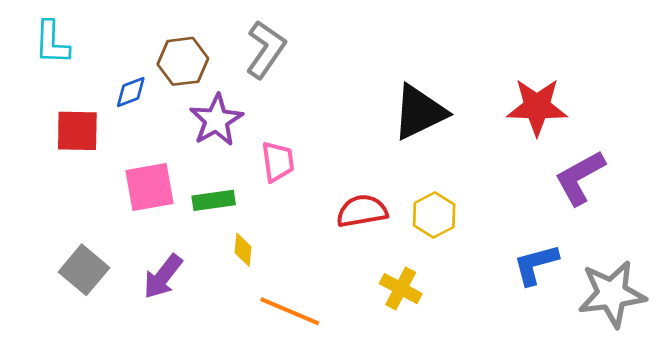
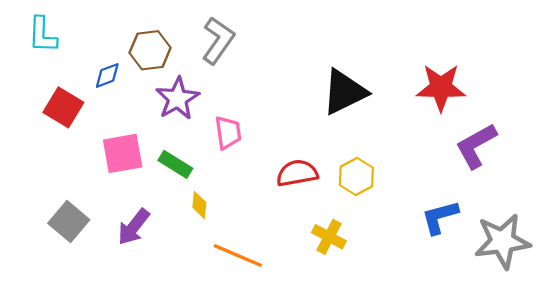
red square: (77, 131) -> (63, 107), turned 30
green rectangle: (214, 200) -> (175, 164), turned 40

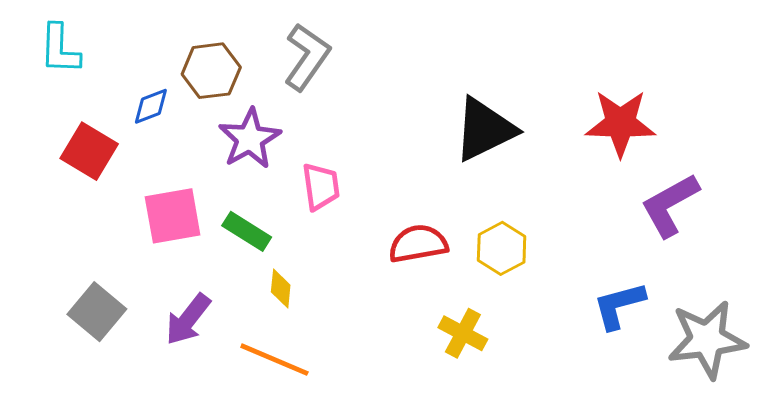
orange line: (238, 255) -> (274, 360), moved

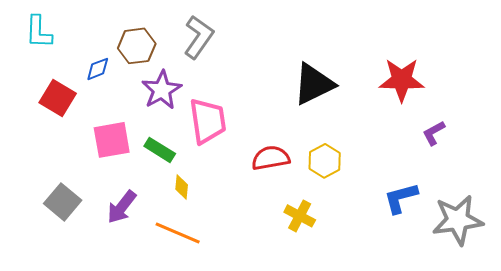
pink trapezoid: (321, 187) -> (208, 121), size x1.5
purple L-shape: (670, 205) -> (434, 133), size x0.6

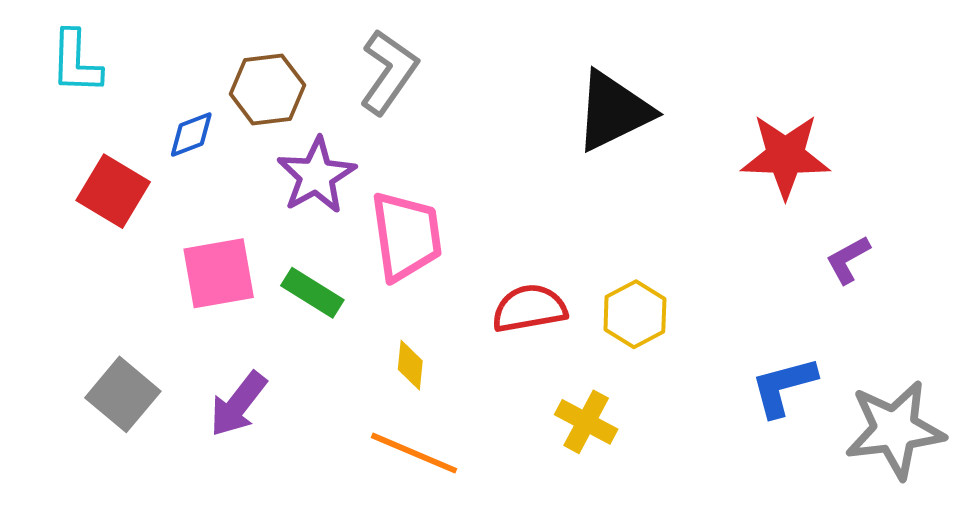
black triangle: (314, 84) -> (613, 111), moved
yellow diamond: (182, 187) -> (410, 365), moved
orange line: (178, 233) -> (414, 453), moved

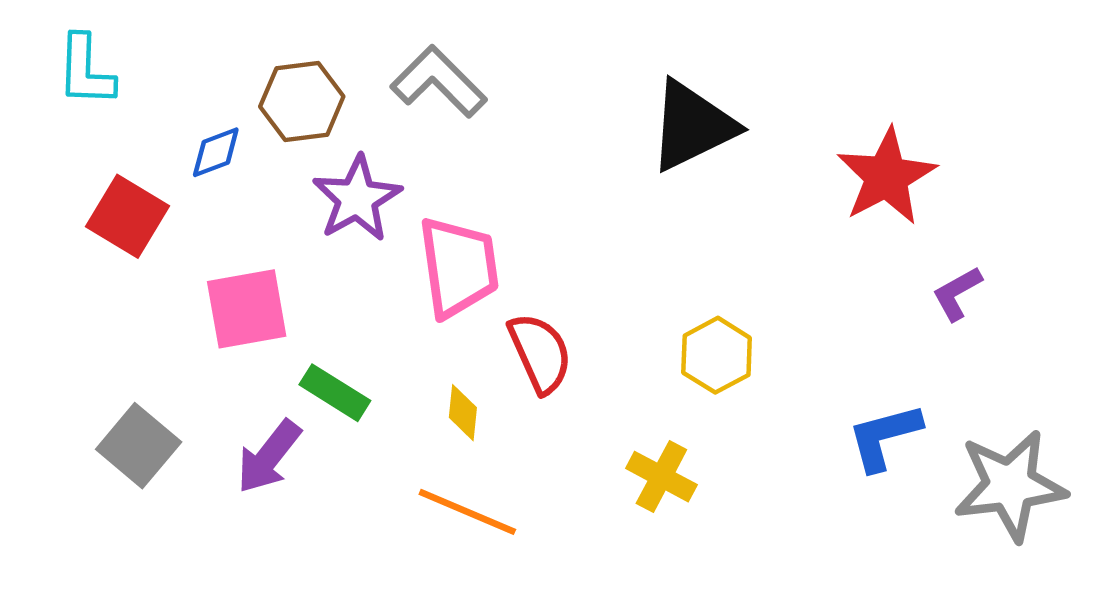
gray L-shape: (389, 72) -> (439, 82), turned -80
red star: (785, 156) -> (886, 176), turned -30
green rectangle: (312, 293) -> (335, 393), moved
red semicircle: (529, 308) -> (540, 353), moved, turned 76

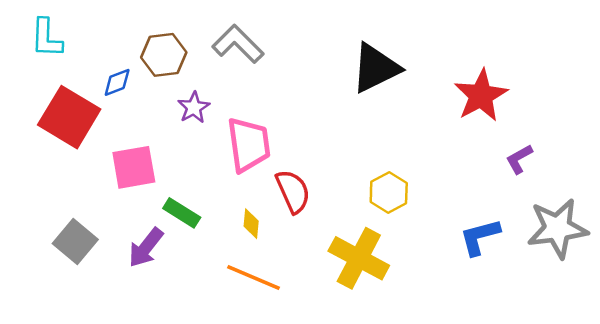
purple star: (357, 199) -> (194, 108), size x0.7
red square: (128, 216) -> (69, 117), size x1.4
yellow cross: (661, 477) -> (359, 258), size x1.6
gray star: (1010, 485) -> (557, 228), moved

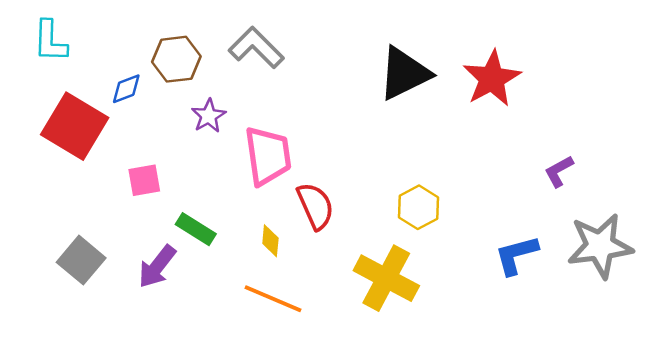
red star: (481, 96) -> (492, 79), moved
pink square: (134, 167) -> (144, 180), size x0.7

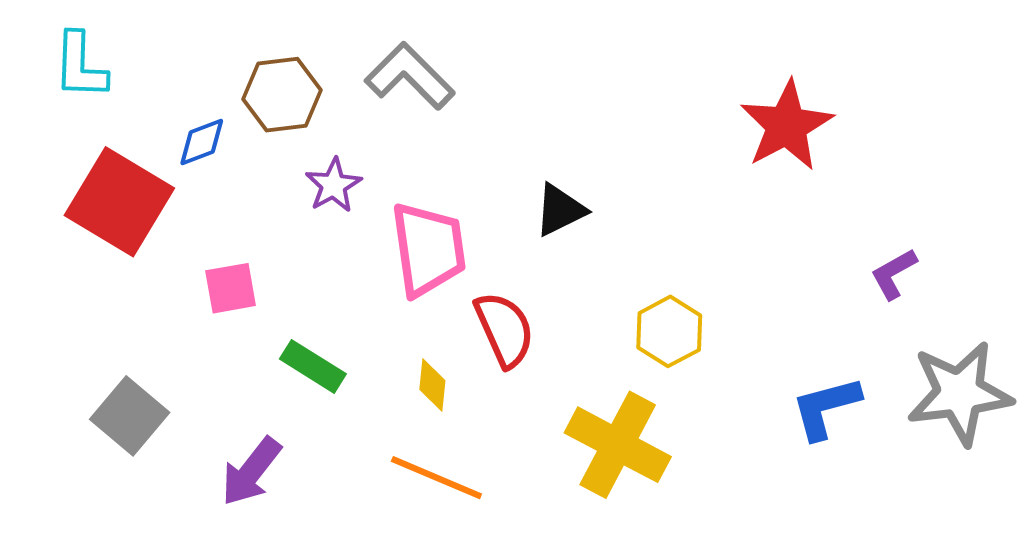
black triangle: (404, 73) -> (560, 210), moved, size x0.6
purple arrow: (157, 267) -> (251, 471), moved

